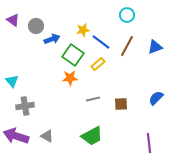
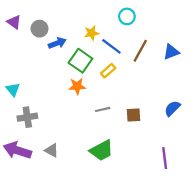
cyan circle: (127, 15) -> (127, 16), moved

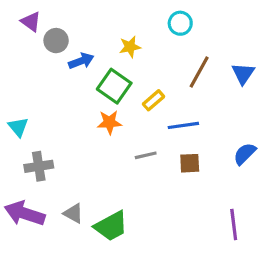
purple triangle: (14, 22) -> (31, 22), moved
blue line: (111, 46) -> (183, 125), moved, turned -45
blue triangle: (171, 52) -> (243, 74), turned -35
green trapezoid: (101, 150) -> (111, 226), moved

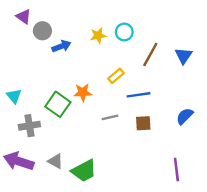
cyan circle: (180, 23) -> (124, 32), moved
green square: (114, 86) -> (58, 104), moved

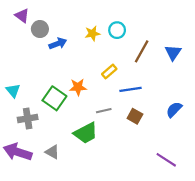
brown square: (143, 123) -> (135, 116), turned 32
purple line: (176, 170) -> (166, 160), turned -50
green trapezoid: (84, 171) -> (86, 133), moved

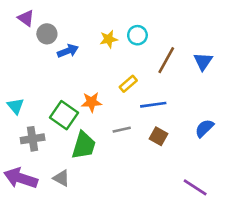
green trapezoid: (86, 133) -> (84, 145), moved, turned -45

